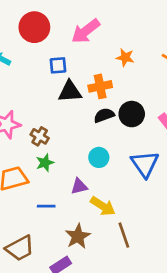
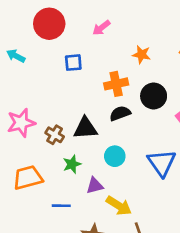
pink arrow: (86, 31) -> (101, 28), size x0.6
black triangle: (70, 92) -> (85, 128), moved
black circle: (132, 114) -> (154, 96), moved
green star: (45, 163) -> (72, 164), moved

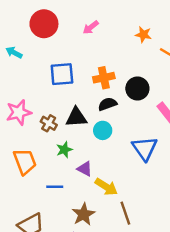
orange star: (142, 55) -> (143, 35), moved
blue square: (73, 63) -> (62, 74), moved, size x1.5
cyan circle: (115, 156) -> (103, 130), moved
orange trapezoid: (28, 178) -> (25, 162), turned 84
purple triangle: (95, 186) -> (85, 169), turned 42

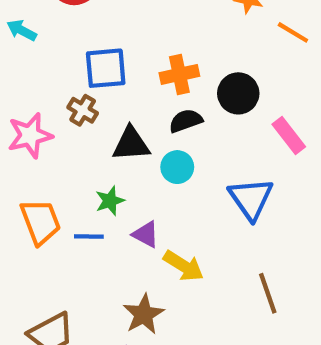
brown cross: (49, 123) -> (83, 110), moved
blue line: (55, 187) -> (89, 236), moved
brown line: (125, 213) -> (268, 293), moved

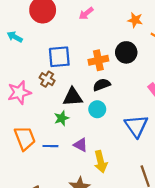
black circle: (238, 93) -> (126, 52), moved
green star: (110, 201) -> (62, 118), moved
yellow arrow: (184, 266) -> (101, 162), turned 45

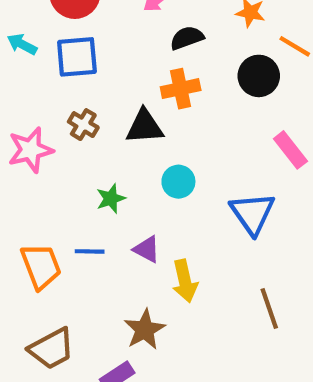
black circle: (126, 52) -> (259, 76), moved
blue square: (59, 57) -> (77, 57), moved
black semicircle: (102, 85) -> (187, 38), moved
black triangle: (73, 97) -> (145, 127), moved
orange trapezoid: (25, 138) -> (41, 266), moved

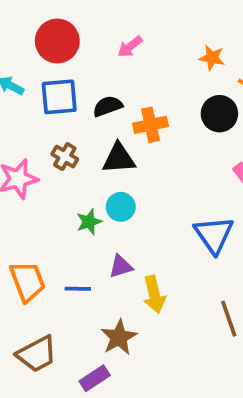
black semicircle: (187, 38) -> (108, 106), moved
cyan circle: (178, 182) -> (121, 207), moved
purple triangle: (147, 249) -> (121, 266), turned -45
blue line: (90, 251) -> (78, 289), moved

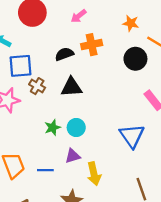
blue square: (59, 97) -> (20, 66), moved
orange cross: (150, 125) -> (92, 45), moved
cyan circle: (121, 207) -> (76, 127), moved

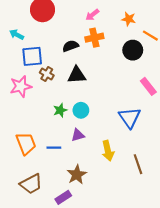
pink arrow: (79, 16) -> (92, 15), moved
yellow arrow: (94, 174) -> (108, 151), moved

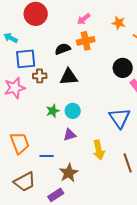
black circle: (133, 50) -> (123, 68), moved
brown cross: (47, 74) -> (40, 76), turned -32
blue line: (54, 148) -> (47, 156), moved

